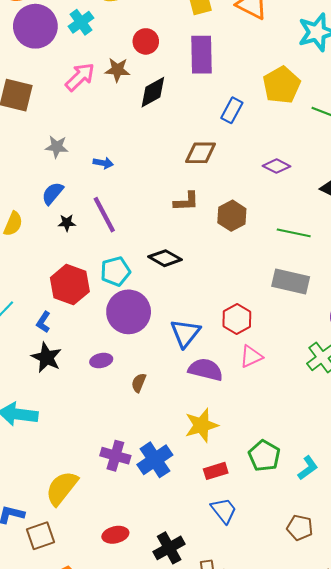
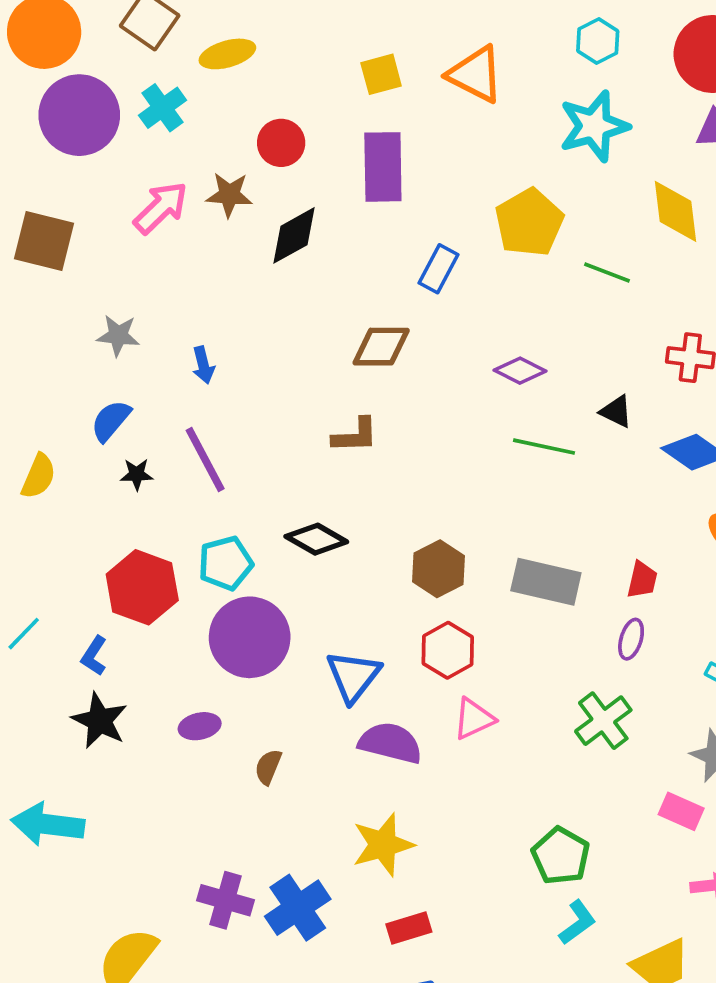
blue arrow: (103, 163) -> (203, 365), turned 66
brown hexagon: (232, 216) -> (438, 569), moved
green line: (294, 233) -> (544, 447), moved
green pentagon: (264, 456) -> (561, 856), moved

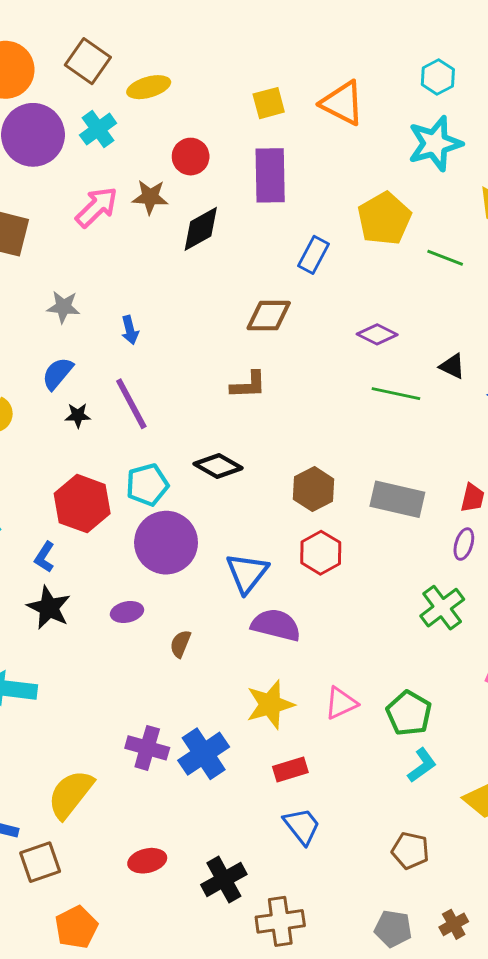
pink triangle: (474, 719) -> (341, 703), moved

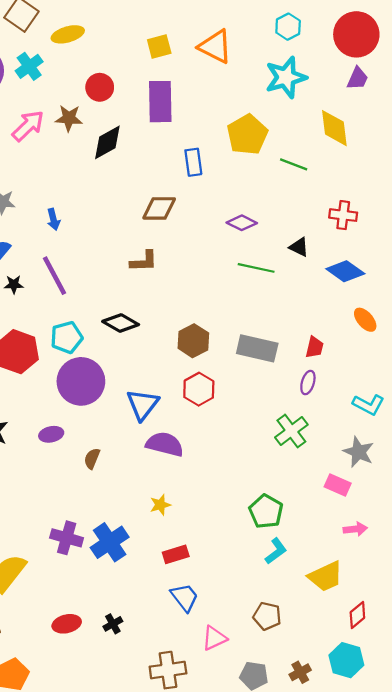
blue rectangle: (313, 255) -> (193, 162), turned -36
pink triangle: (341, 703) -> (214, 638), moved
yellow star: (270, 705) -> (160, 505), size x0.6
black cross: (224, 879) -> (113, 624), moved, size x0.6

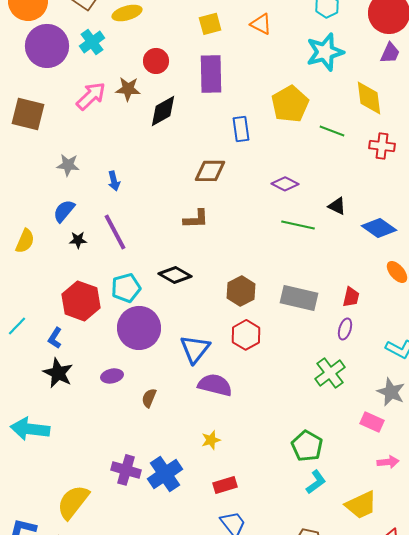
orange triangle: (215, 47) -> (261, 24), size x0.7
red cross: (343, 215) -> (382, 146), moved

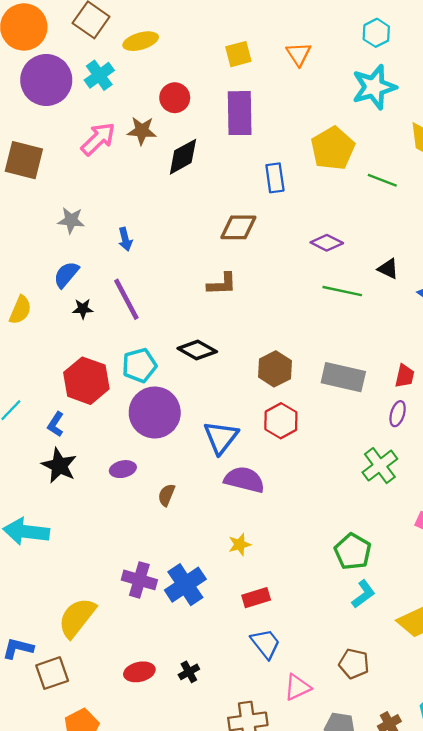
orange triangle: (261, 24) -> (299, 54), turned 30

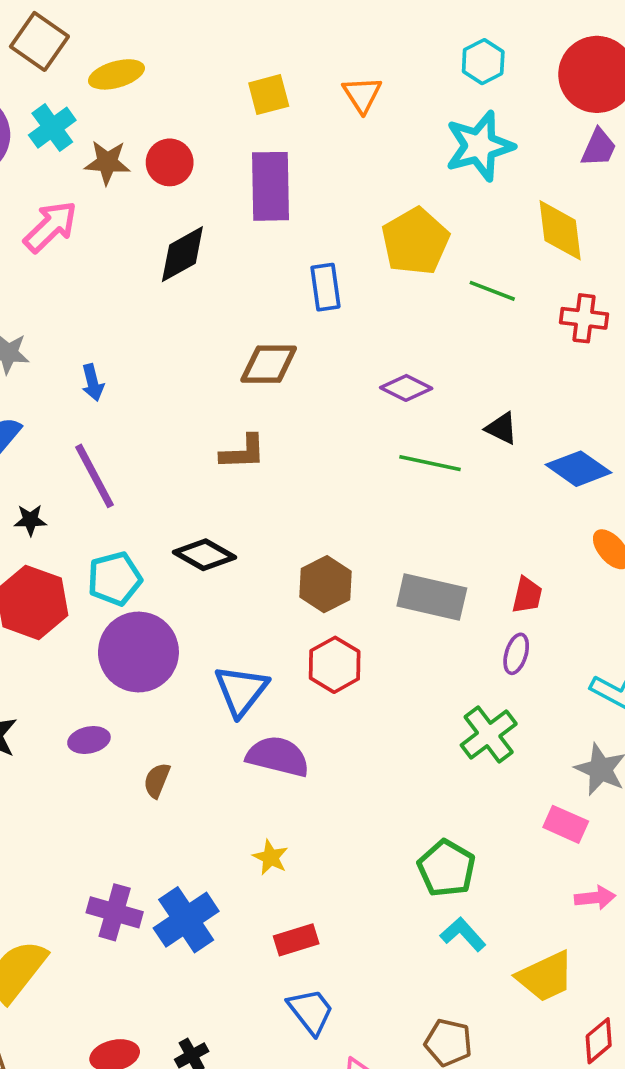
brown star: (142, 131) -> (107, 162), moved
black star: (83, 309) -> (30, 520), moved
yellow star: (240, 545) -> (270, 857), turned -30
cyan L-shape: (363, 594) -> (463, 934), turned -96

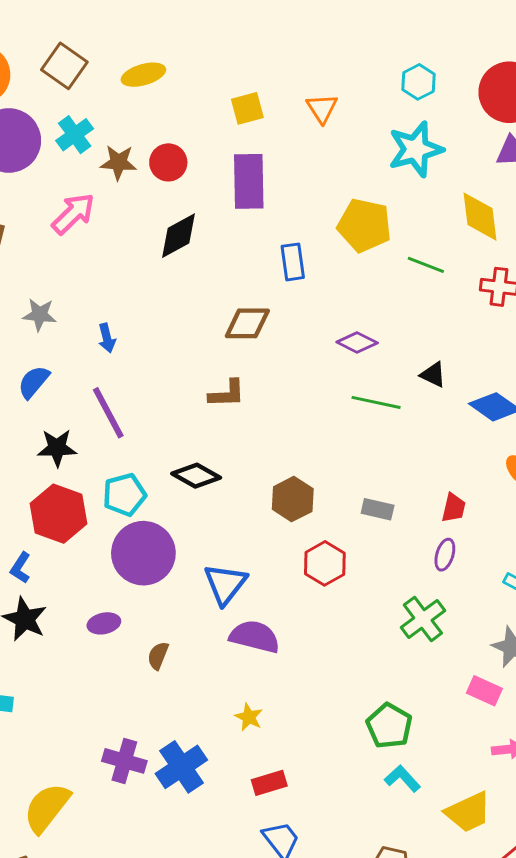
yellow ellipse: (116, 74) -> (143, 75), moved
yellow pentagon: (415, 241) -> (364, 225), turned -30
black star: (30, 520) -> (57, 448), size x1.5
gray rectangle: (432, 597) -> (378, 509), size x0.6
red hexagon: (335, 665) -> (325, 563), moved

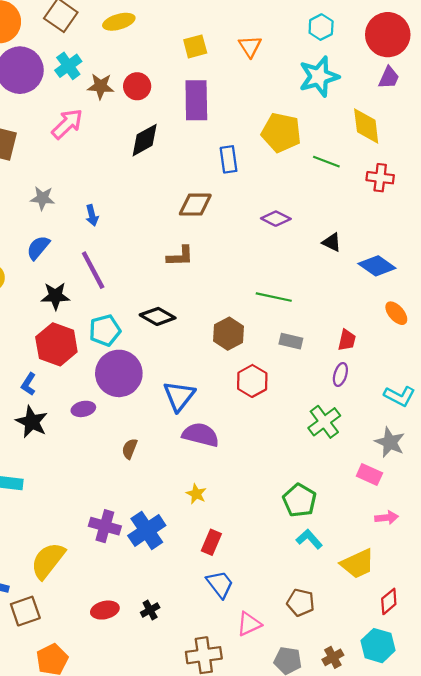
green line: (376, 402) -> (274, 297), moved
purple ellipse: (104, 623) -> (83, 409), moved
red rectangle: (269, 783) -> (211, 542), turned -50

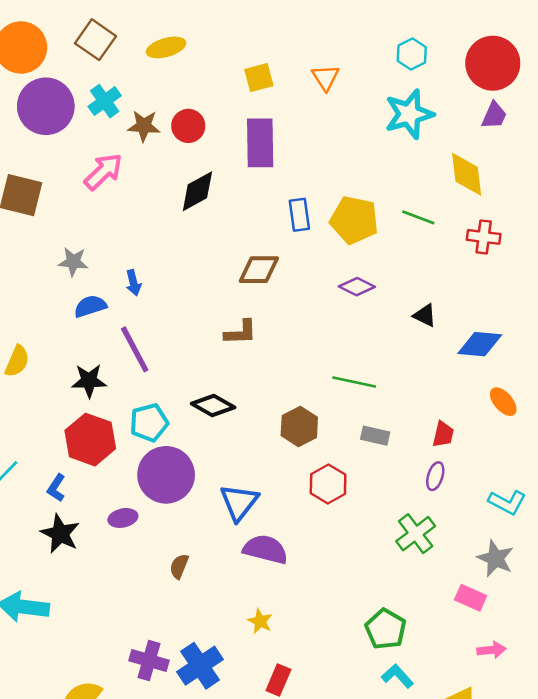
yellow pentagon: (281, 133) -> (354, 220), moved
blue semicircle: (38, 248) -> (90, 306), moved, turned 32
blue diamond: (377, 266) -> (480, 344), turned -30

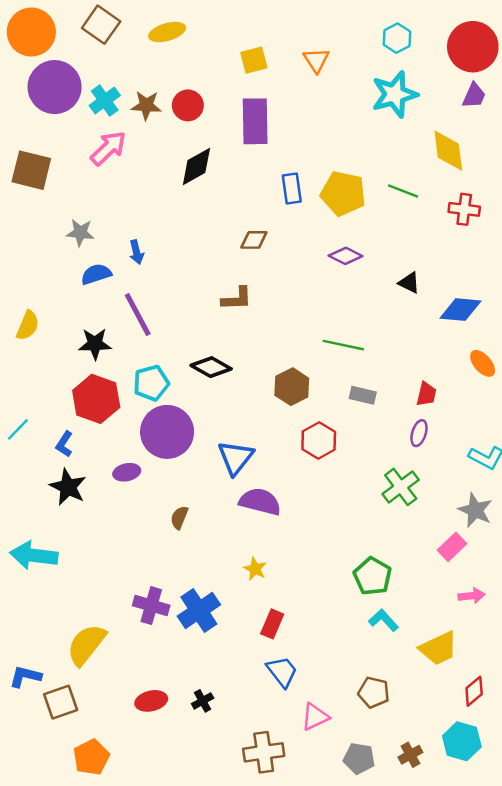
cyan cross: (105, 101) -> (105, 100), moved
brown diamond: (259, 270) -> (254, 240), size x0.7
pink rectangle: (471, 598) -> (452, 547), turned -68

